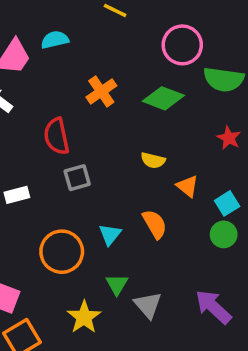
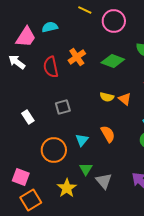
pink circle: (182, 45) -> (114, 21), moved
red semicircle: (57, 136) -> (51, 67), moved
orange triangle: (187, 186) -> (125, 99), moved
white rectangle: (17, 195) -> (28, 117), turned 72

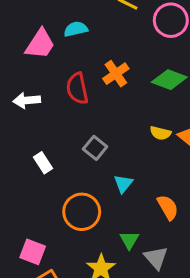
white arrow: (17, 62) -> (27, 100), moved, turned -42
gray square: (63, 107) -> (95, 148), turned -35
orange semicircle: (108, 134) -> (168, 207), moved
cyan triangle: (82, 140) -> (123, 184), moved

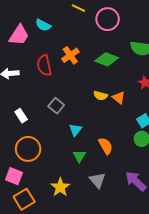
cyan semicircle: (76, 29) -> (43, 25), turned -140
orange circle: (82, 212) -> (28, 149), moved
green triangle: (129, 240) -> (79, 156), moved

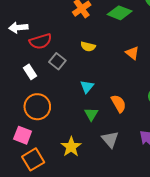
red semicircle: (44, 65) -> (40, 41), moved, turned -95
yellow semicircle: (101, 96) -> (88, 47), moved
gray square: (56, 106) -> (57, 61), moved

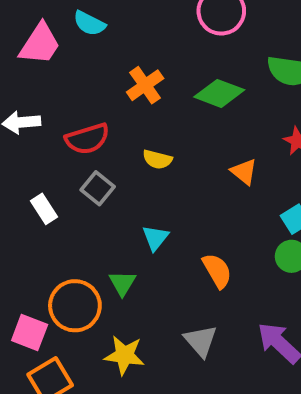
red semicircle: (40, 41) -> (87, 139), moved
orange circle: (37, 107) -> (75, 306), moved
green triangle: (91, 114) -> (122, 283), moved
yellow star: (71, 147) -> (124, 355), turned -30

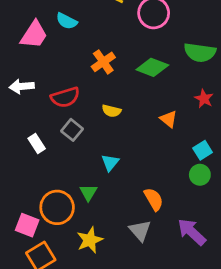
orange semicircle: (217, 271) -> (154, 199), moved
yellow star: (124, 355) -> (90, 240), turned -30

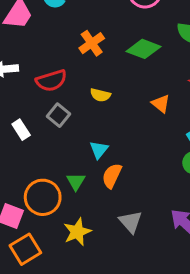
orange semicircle: (154, 199) -> (112, 176), moved, turned -125

